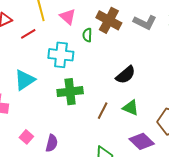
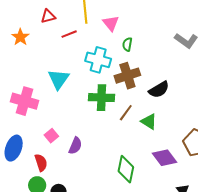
brown cross: (109, 20) -> (127, 76), moved, turned 35
cyan triangle: (25, 80) -> (58, 79), turned -30
green triangle: (131, 108) -> (149, 122), moved
brown line: (103, 111) -> (126, 113), moved

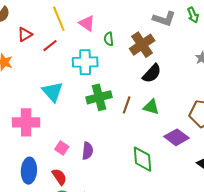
brown cross: (127, 76) -> (142, 45), moved

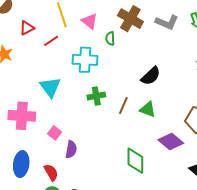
brown cross: (142, 45) -> (130, 19), moved, turned -30
green cross: (99, 97) -> (96, 96), size x0.7
pink square: (62, 148) -> (55, 133), moved
purple semicircle: (88, 151) -> (71, 149), moved

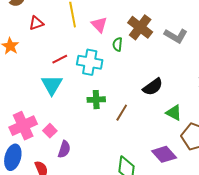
red line: (51, 41) -> (60, 59), moved
green triangle: (148, 109) -> (174, 113), moved
pink cross: (22, 116) -> (23, 126), moved, turned -36

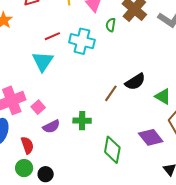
black semicircle: (153, 87) -> (135, 82), moved
green cross: (96, 100) -> (82, 121), moved
purple semicircle: (64, 149) -> (51, 127), turned 42

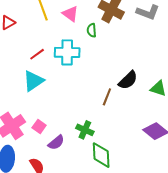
cyan triangle: (43, 61) -> (33, 81), turned 35
green cross: (82, 121) -> (85, 130), turned 36
green diamond: (112, 150) -> (101, 155), moved

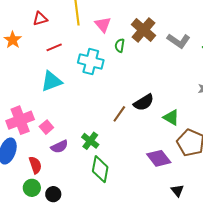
red line: (37, 54) -> (54, 47), moved

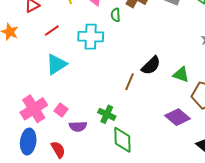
purple semicircle: (59, 147) -> (78, 126), turned 36

